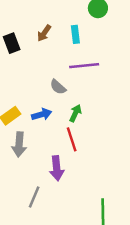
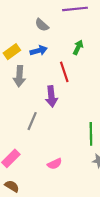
gray semicircle: (58, 87) -> (42, 25), moved
green arrow: (75, 113) -> (78, 47), moved

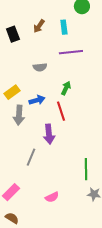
gray semicircle: (42, 25) -> (40, 67), turned -48
green arrow: (78, 47) -> (66, 88), moved
blue arrow: (39, 51) -> (37, 100), moved

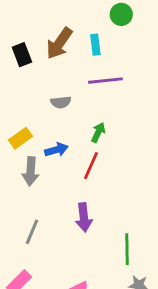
brown arrow: (39, 26) -> (59, 43), size x1.6
red line: (61, 111) -> (91, 166), turned 42
purple arrow: (49, 134) -> (84, 217), moved
gray line: (31, 157) -> (32, 232), moved

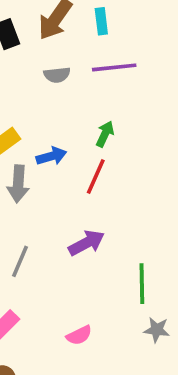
gray semicircle: (61, 102) -> (57, 75), moved
purple arrow: (84, 217) -> (87, 243), turned -112

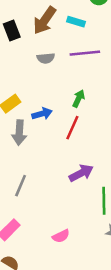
cyan rectangle: (101, 21) -> (76, 22), turned -66
purple arrow: (87, 243) -> (81, 173), moved

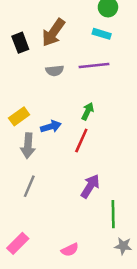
cyan rectangle: (76, 22) -> (102, 34), moved
purple arrow: (81, 173) -> (90, 186), turned -30
gray line: (21, 186) -> (29, 186), moved

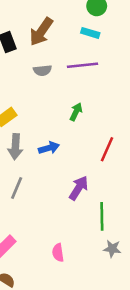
blue arrow: (51, 127) -> (49, 148), moved
red line: (81, 141) -> (107, 149), moved
pink semicircle: (70, 250) -> (58, 253), turned 108

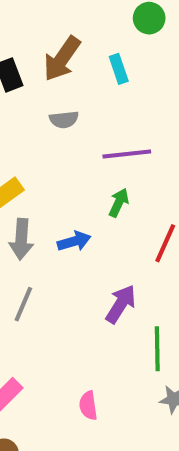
cyan rectangle: (90, 33) -> (119, 69), moved, turned 54
purple line: (82, 65) -> (127, 154), moved
green arrow: (76, 112) -> (119, 203), moved

